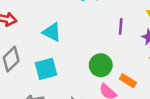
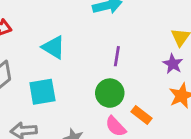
purple line: (121, 27) -> (117, 56), moved

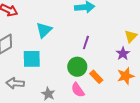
cyan triangle: (54, 47) -> (44, 30), turned 36
orange rectangle: (141, 115) -> (96, 77), moved

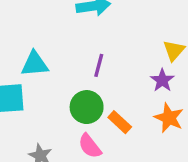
cyan triangle: (44, 30) -> (35, 64), moved, turned 42
orange star: (126, 76) -> (169, 118), turned -30

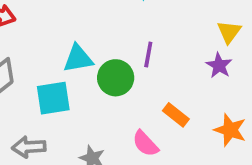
green circle: (87, 107) -> (116, 78), moved
orange star: (169, 118) -> (230, 130), moved

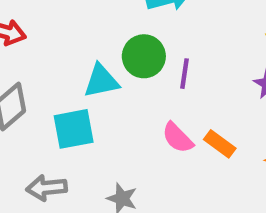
green circle: (116, 78) -> (144, 56), moved
pink semicircle: (145, 144) -> (178, 138), moved

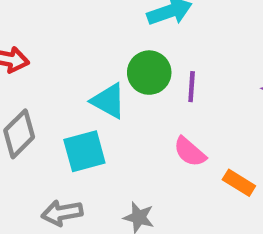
cyan triangle: (101, 81) -> (108, 101), turned 45
orange rectangle: (220, 144) -> (239, 183), moved

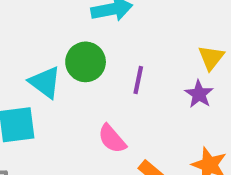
purple line: (192, 87) -> (138, 80), moved

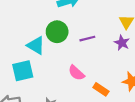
purple line: (138, 80) -> (87, 39), turned 70

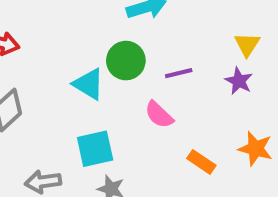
cyan square: (23, 71) -> (95, 149), moved
pink semicircle: (76, 73) -> (159, 115), moved

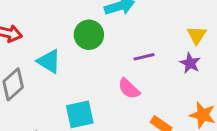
green circle: (126, 61) -> (89, 35), moved
cyan triangle: (89, 84) -> (49, 61), moved

